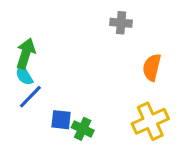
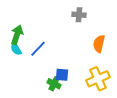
blue line: (30, 97) -> (38, 49), moved
blue square: (61, 120) -> (62, 75), moved

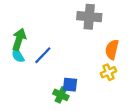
gray cross: (79, 15) -> (89, 17), size x1.5
yellow cross: (98, 79) -> (108, 72), moved, size x0.6

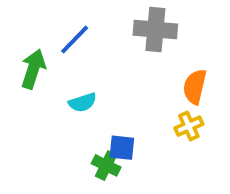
cyan semicircle: (18, 55) -> (83, 102), moved, turned -77
blue line: (43, 55) -> (75, 39), moved

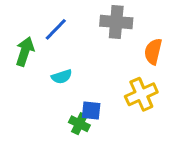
orange semicircle: (195, 87) -> (153, 51), moved
yellow cross: (189, 126) -> (141, 94), size x1.5

